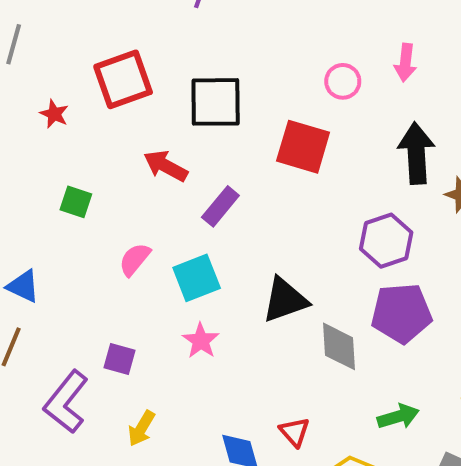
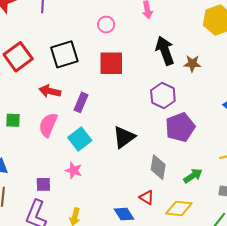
pink circle: (343, 81) -> (106, 25), moved
pink semicircle: (135, 259) -> (48, 125), moved, size x1.4
pink star: (201, 341) -> (74, 170), moved
gray diamond: (339, 346) -> (158, 167), moved, turned 30
purple square: (119, 359) -> (43, 184), moved

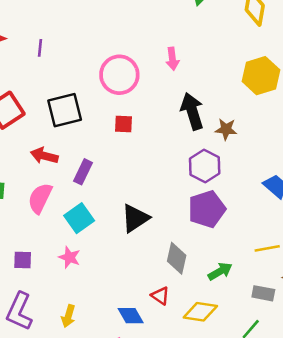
pink circle: (106, 25) -> (119, 75), size x1.8
red square: (111, 63) -> (124, 124), size x0.6
purple hexagon: (163, 96) -> (205, 166), moved
purple square: (43, 184) -> (23, 260), moved

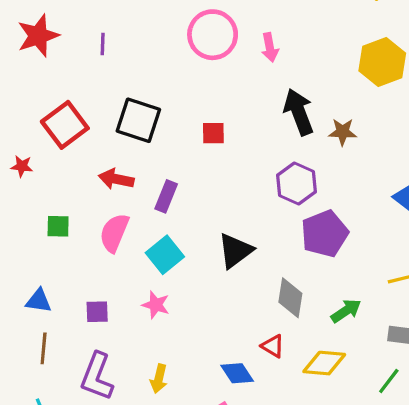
pink circle: (119, 75) -> (213, 35), moved
black square: (65, 110) -> (138, 120), turned 36
purple hexagon: (205, 166) -> (297, 184), moved

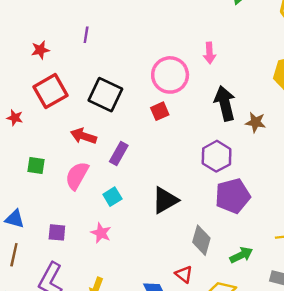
pink circle: (213, 35) -> (170, 75), moved
red star: (38, 36) -> (40, 50), moved, size x0.6
red square: (213, 133) -> (160, 111), turned -30
cyan square: (165, 255) -> (112, 197), size x0.7

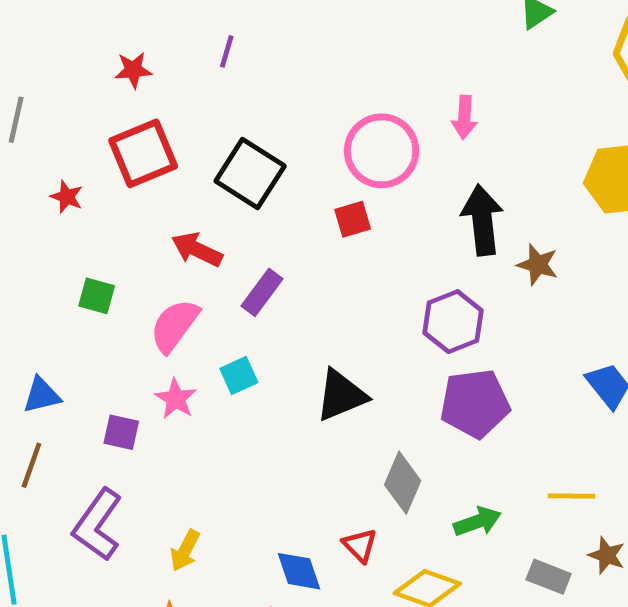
blue triangle: (15, 219) -> (42, 395), turned -36
pink star: (101, 233) -> (176, 399), moved

